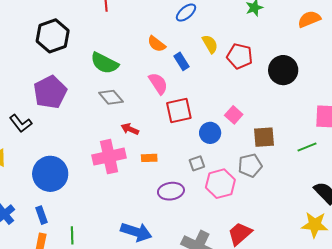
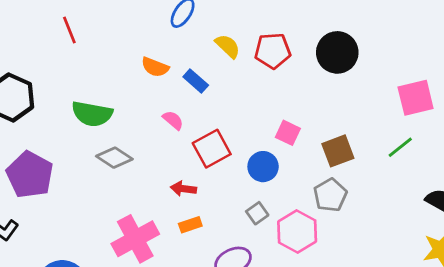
pink semicircle: (158, 83) -> (173, 120), size x0.7
red arrow: (130, 129) -> (183, 189), moved

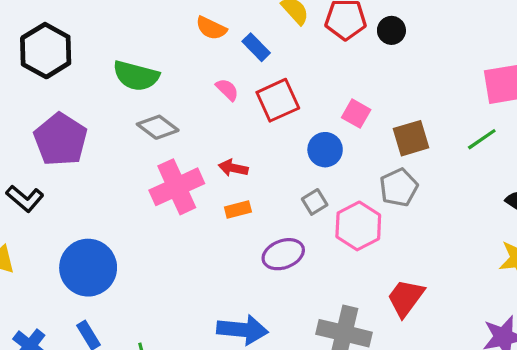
black circle: (337, 52) -> (391, 30), moved, size x0.6
red square: (212, 149) -> (278, 100), moved
pink cross: (135, 239) -> (177, 187), moved

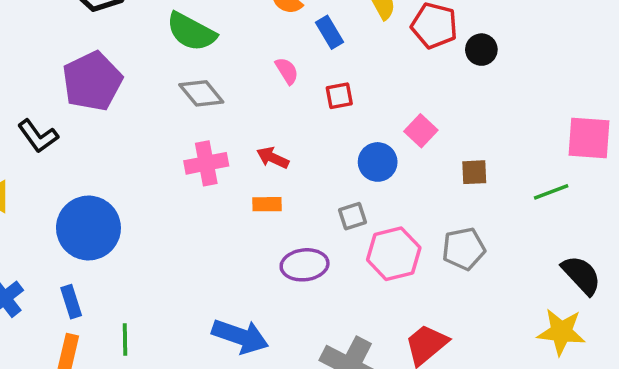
red square: (278, 100) -> (339, 96), size x0.6
brown square: (411, 138) -> (474, 172), size x0.7
pink cross: (177, 187) -> (206, 163), size x0.7
gray pentagon: (399, 187) -> (464, 249), moved

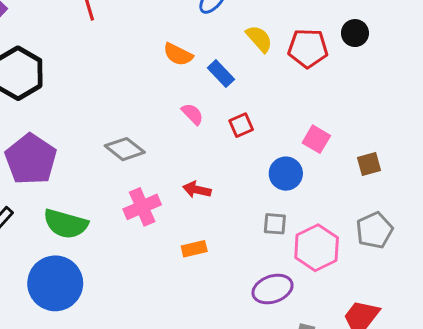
green semicircle: (191, 32) -> (66, 224), moved
black circle: (481, 50) -> (355, 33), moved
orange rectangle: (267, 204) -> (194, 249), moved
gray square: (352, 216) -> (275, 224), turned 35
purple ellipse: (305, 265) -> (273, 289), moved

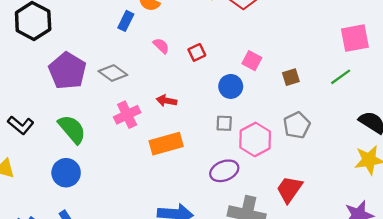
blue rectangle: (221, 74) -> (126, 21), moved, turned 72
purple pentagon: (31, 159) -> (67, 71), moved
green semicircle: (66, 224) -> (72, 129), turned -144
orange rectangle: (194, 249) -> (166, 144), size x1.8
blue circle: (55, 283) -> (66, 173), size x0.7

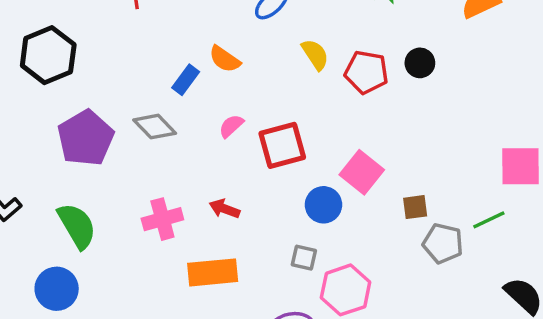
pink semicircle: (161, 46) -> (231, 126), turned -96
red square: (197, 52) -> (282, 145), size x1.8
pink square: (252, 61) -> (362, 172), size x1.4
gray diamond: (113, 73) -> (155, 127), moved
gray pentagon: (297, 125) -> (443, 243), moved, turned 30

